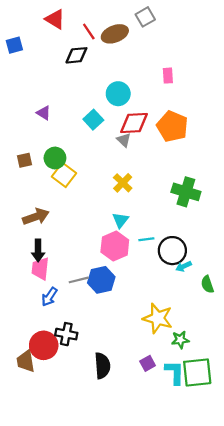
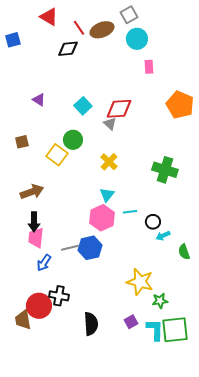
cyan circle: (118, 94) -> (137, 39), moved
orange pentagon: (172, 126) -> (180, 105), moved
green circle: (55, 158) -> (73, 140), moved
black circle: (172, 251) -> (153, 222), size x0.6

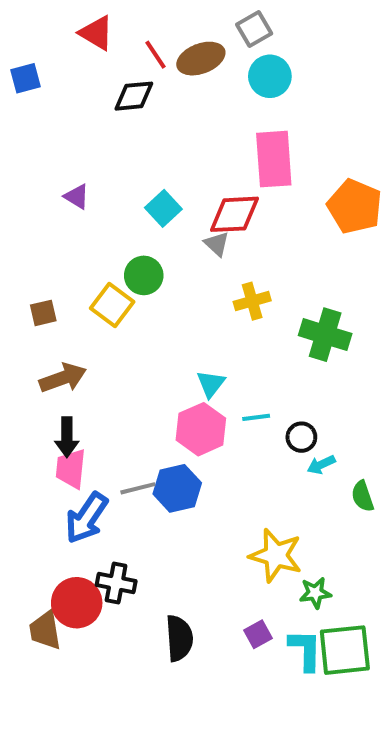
pink rectangle: (149, 67) -> (274, 159), moved, size x2.0
brown square: (22, 142) -> (43, 313), moved
yellow cross: (109, 162) -> (252, 301), moved, turned 30
blue arrow: (44, 263) -> (87, 518), size x1.5

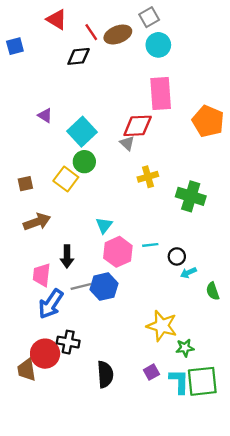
cyan square: (163, 208) -> (82, 132), moved, size x1.4
cyan triangle: (211, 384) -> (104, 225), moved
black arrow: (67, 437) -> (67, 256), moved

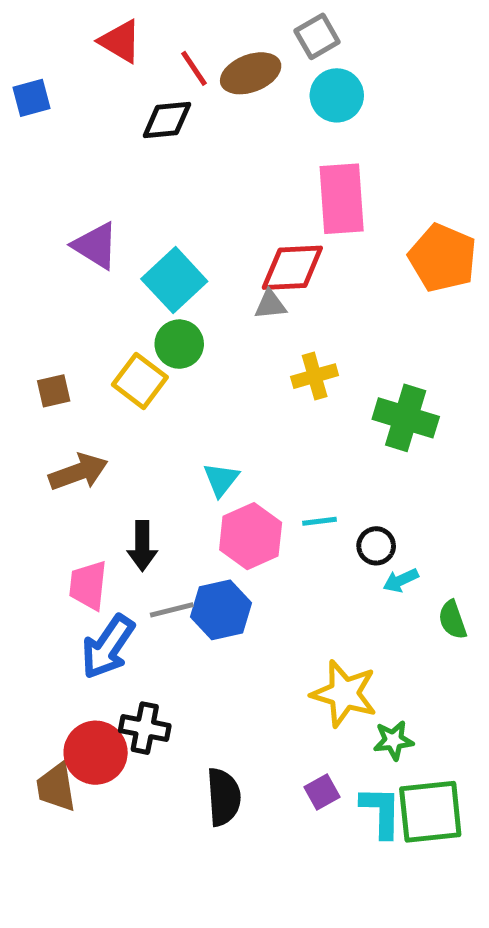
purple triangle: (45, 115) -> (96, 246), size x1.5
gray triangle: (127, 143) -> (270, 305), turned -49

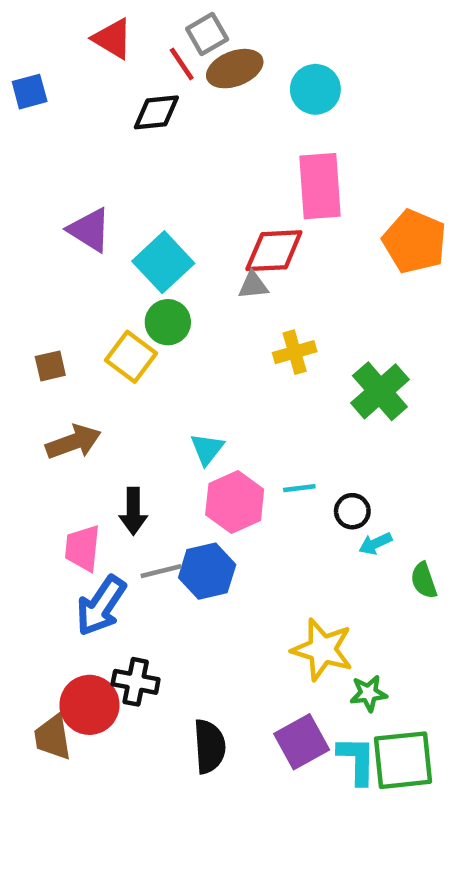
gray square: (317, 36) -> (207, 34), moved
green cross: (406, 418) -> (380, 391), turned 32
purple square: (322, 792) -> (302, 742), size x1.6

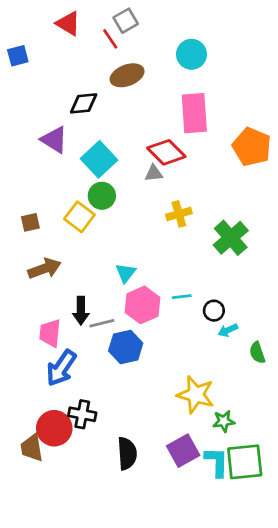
brown ellipse: (235, 69) -> (127, 75), moved
black diamond: (156, 112) -> (84, 103), moved
red diamond: (274, 251) -> (166, 152), turned 48
gray line: (161, 571) -> (102, 323), moved

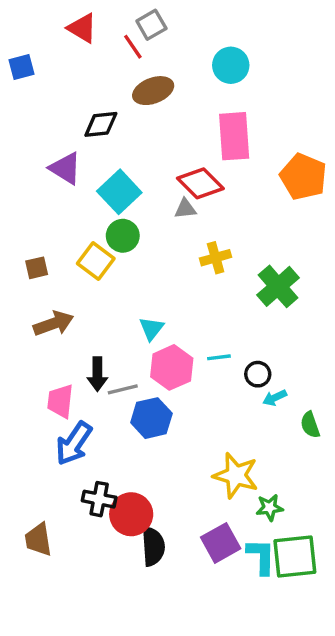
red circle: (54, 428) -> (131, 514), moved

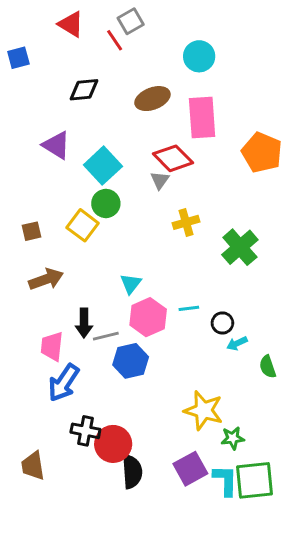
brown ellipse: (153, 91) -> (152, 99), moved
black diamond: (101, 124) -> (84, 90), moved
gray triangle: (185, 209) -> (160, 180), turned -48

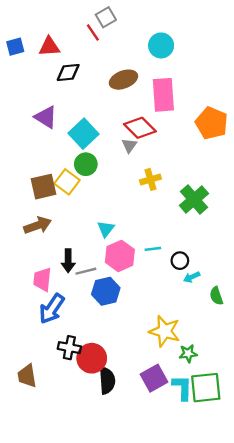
red triangle: (71, 24) -> (49, 47), moved, turned -35
brown square: (32, 231) -> (43, 187), moved, size x1.6

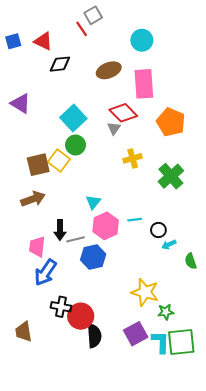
red triangle: (49, 47) -> (43, 41), turned 30
purple triangle: (46, 117) -> (21, 103), moved
orange pentagon: (212, 123) -> (171, 122), moved

